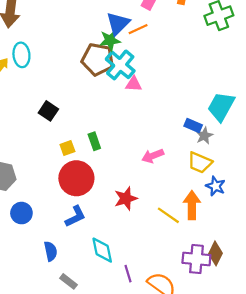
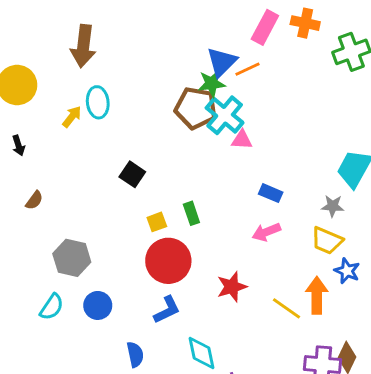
blue rectangle: (193, 126) -> (271, 193), moved
gray star: (204, 136) -> (333, 206), turned 30

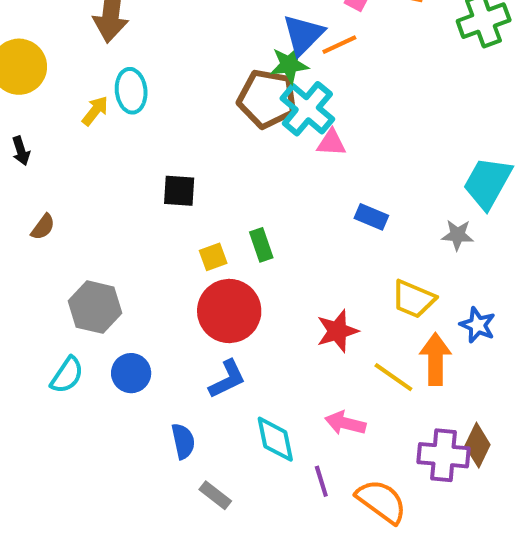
black square: (132, 174) -> (179, 191), turned -30
pink arrow: (266, 232) -> (345, 423), moved, turned 36
yellow trapezoid: (327, 241) -> (413, 299), moved
red star: (232, 287) -> (337, 331), moved

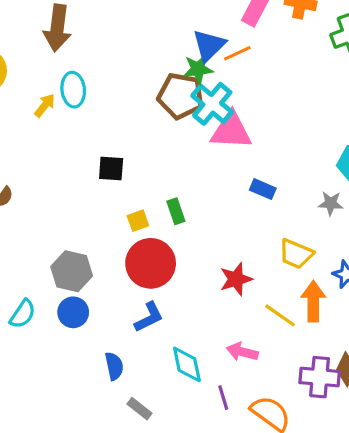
pink triangle: (331, 143) -> (231, 131), size x1.8
gray hexagon: (95, 307) -> (72, 271), moved

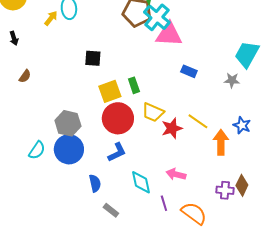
yellow square: (138, 221) -> (110, 91), size x1.6
yellow trapezoid: (296, 254) -> (153, 112), moved
blue circle: (73, 312) -> (69, 149), size x1.5
yellow line: (280, 315) -> (198, 121), moved
purple cross: (320, 377) -> (225, 190), size x0.7

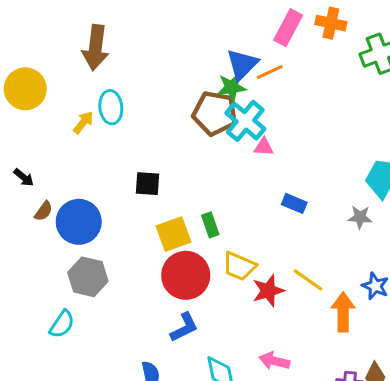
pink triangle: (169, 34) -> (264, 147), size x0.5
black arrow: (14, 38) -> (24, 177), moved, turned -32
gray hexagon: (68, 123) -> (88, 277), moved
blue circle: (69, 149) -> (79, 222), moved

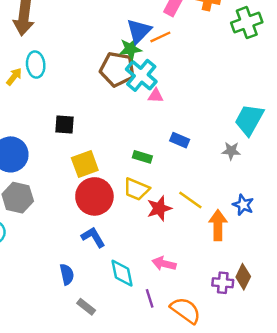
green rectangle: (210, 225) -> (142, 157), moved, turned -54
blue L-shape: (184, 327) -> (93, 237), turned -95

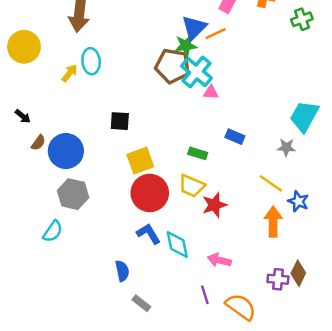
green cross: (247, 23) -> (302, 19), size x0.7
yellow line: (190, 200) -> (271, 183), moved
cyan diamond: (122, 273) -> (177, 244), moved

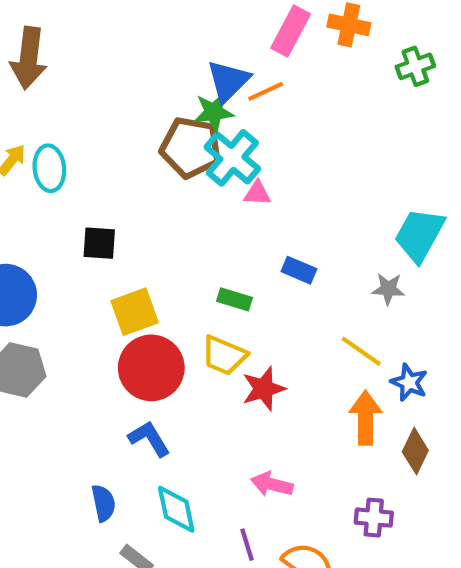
cyan ellipse: (91, 61) -> (49, 168), moved
cyan diamond: (177, 244) -> (176, 509), moved
brown diamond: (298, 273) -> (415, 451), moved

